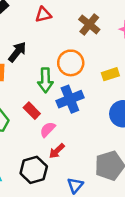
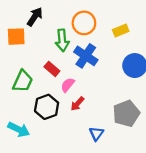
blue cross: (70, 99) -> (86, 56), turned -30
black hexagon: (34, 170) -> (47, 107), moved

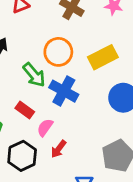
yellow rectangle: (121, 30) -> (103, 57), size x1.5
green arrow: (62, 40) -> (34, 75), turned -30

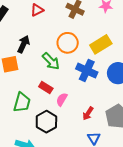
blue cross: (64, 91) -> (87, 70), moved
red arrow: (59, 149) -> (88, 114), moved

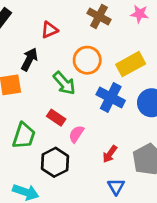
red triangle: (37, 10) -> (49, 30), moved

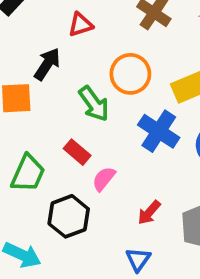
blue triangle: (116, 187) -> (138, 259), moved

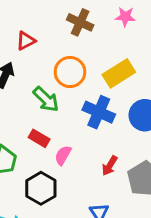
red arrow: (149, 213) -> (110, 166), moved

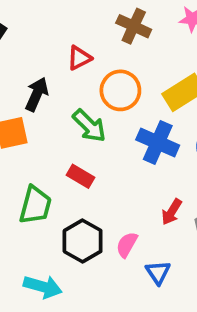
red triangle: (26, 41) -> (79, 58), moved
pink semicircle: (63, 155) -> (127, 245), moved

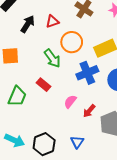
black arrow: (37, 94) -> (28, 24), moved
blue cross: (158, 142) -> (87, 73), turned 35
black hexagon: (83, 241) -> (44, 144), moved
pink semicircle: (127, 245) -> (70, 102), moved

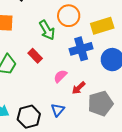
blue triangle: (77, 142) -> (58, 110), moved

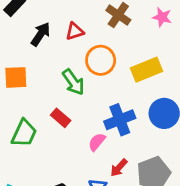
blue cross: (81, 49) -> (120, 120), moved
red arrow: (79, 88) -> (119, 168), moved

